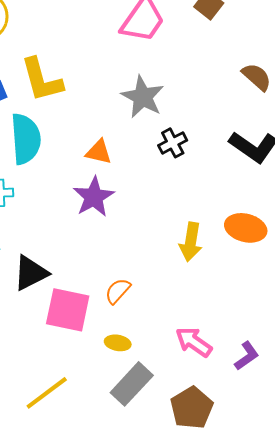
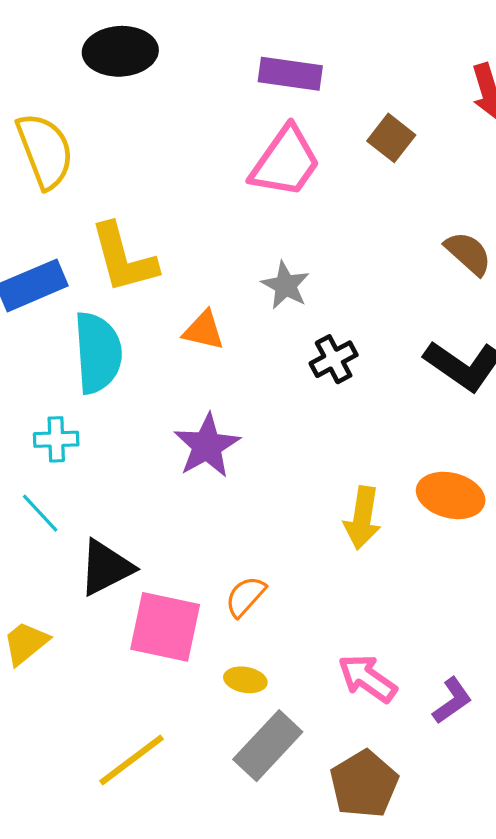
gray star: (143, 97) -> (285, 285), size x0.7
orange triangle: (99, 152) -> (204, 330), moved

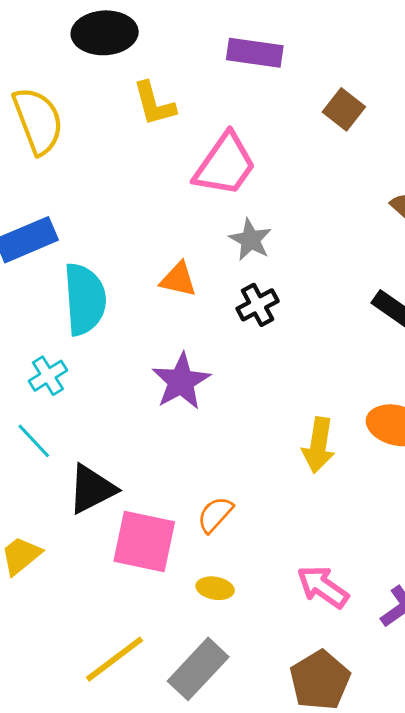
pink trapezoid: (285, 162) -> (225, 165), moved
yellow L-shape: (124, 258) -> (154, 104), moved, size x0.7
black cross: (334, 359) -> (258, 305), moved
cyan cross: (56, 439) -> (48, 376), turned -30
gray rectangle: (268, 746) -> (198, 669), moved

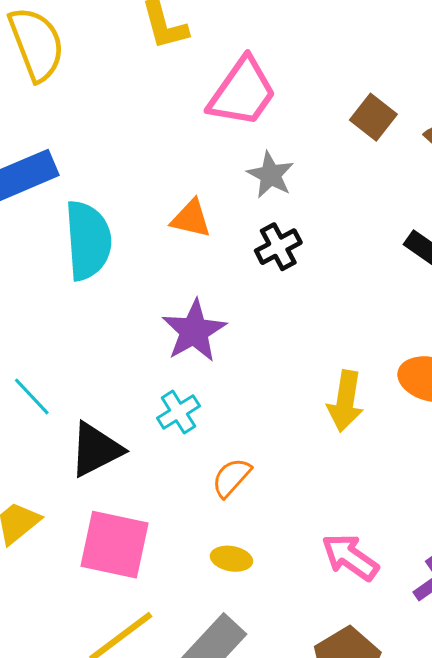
brown square: (344, 109) -> (373, 117), moved
cyan cross: (48, 376) -> (178, 412), moved
pink square: (144, 541) -> (114, 545), moved

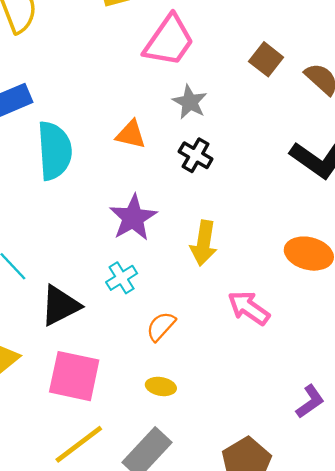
black cross: (278, 247) -> (196, 155), turned -32
yellow arrow: (345, 401) -> (204, 243), moved
pink arrow: (350, 557) -> (249, 308), moved

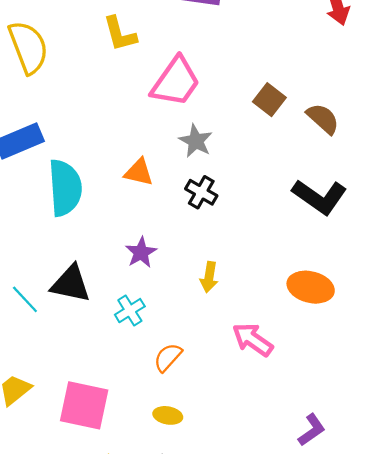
purple star: (133, 218) -> (141, 253), size x0.7
yellow arrow: (204, 243) -> (209, 277), size x0.7
black triangle: (60, 306) -> (71, 284), moved, turned 39

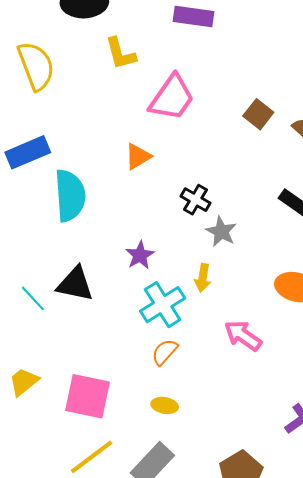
gray star: (196, 141) -> (221, 232), moved
orange triangle: (139, 172) -> (138, 156), moved, turned -44
cyan cross: (130, 311) -> (163, 305), moved, size x1.6

